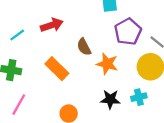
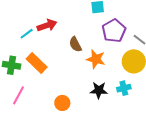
cyan line: (17, 35) -> (27, 34), moved
orange rectangle: (57, 69) -> (37, 63), moved

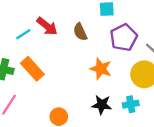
red arrow: (47, 25) -> (47, 26), turned 54
brown semicircle: (75, 44) -> (80, 32), moved

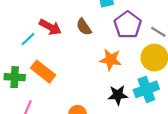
cyan cross: (131, 104) -> (146, 89), size x1.5

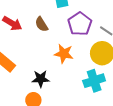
black star: (118, 95) -> (41, 79), moved

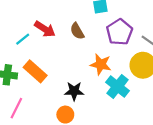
cyan cross: (94, 81) -> (117, 86), moved, turned -35

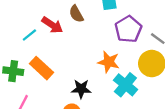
brown semicircle: (77, 31) -> (76, 14), moved

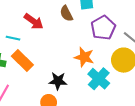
brown semicircle: (76, 14) -> (66, 14), moved
cyan line: (29, 35) -> (13, 38), moved, turned 48

